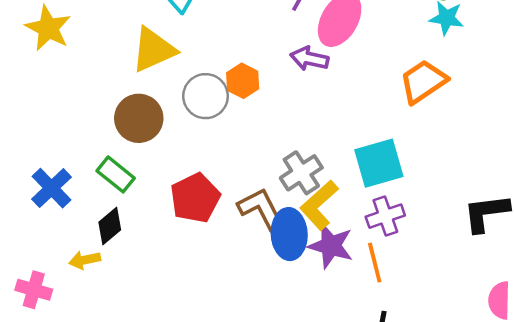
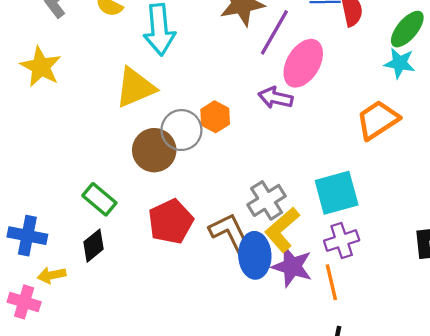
brown circle: (139, 118) -> (154, 150), moved
blue cross: (52, 188) -> (27, 236), moved, turned -36
yellow arrow: (85, 260) -> (52, 275), moved

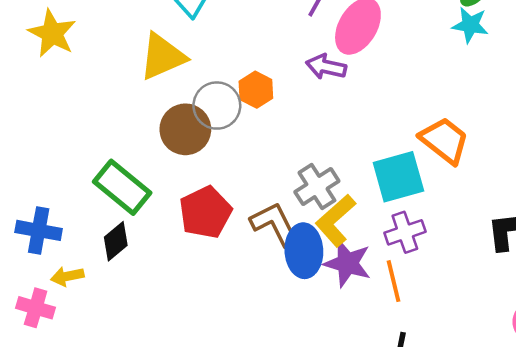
orange trapezoid: (378, 120) -> (444, 140), moved, turned 72
green rectangle: (99, 199) -> (122, 187), size x1.4

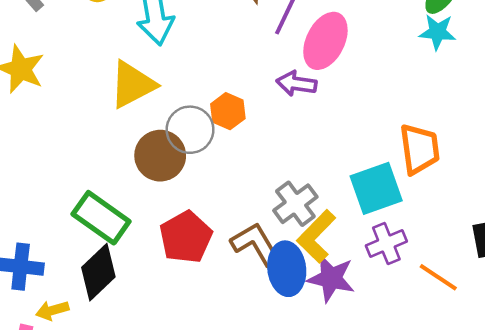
orange trapezoid: (444, 140) -> (420, 149), turned 48
black diamond: (116, 241) -> (98, 272), size x1.4
orange line: (393, 281) -> (438, 277), moved, turned -39

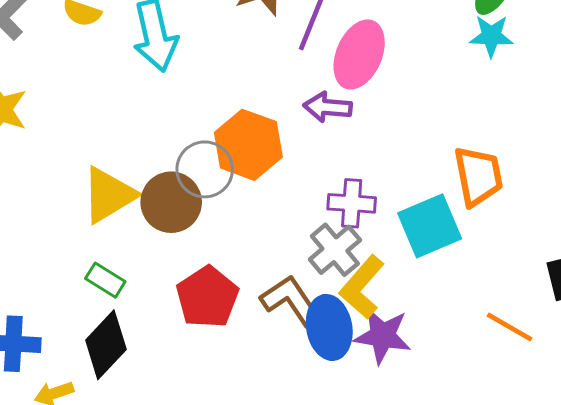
yellow triangle: (132, 85) -> (109, 195), moved
orange hexagon: (228, 111) -> (248, 145), size x1.6
green rectangle: (101, 218) -> (105, 280), size x0.6
purple cross: (386, 244) -> (352, 203), moved, turned 30

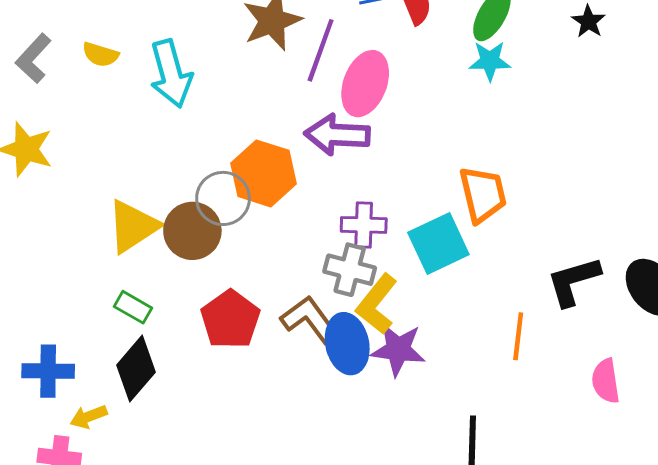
purple arrow: (328, 107) -> (337, 135), size x1.4
gray cross: (335, 250) -> (350, 270), turned -33
orange line: (510, 327) -> (518, 336), turned 69

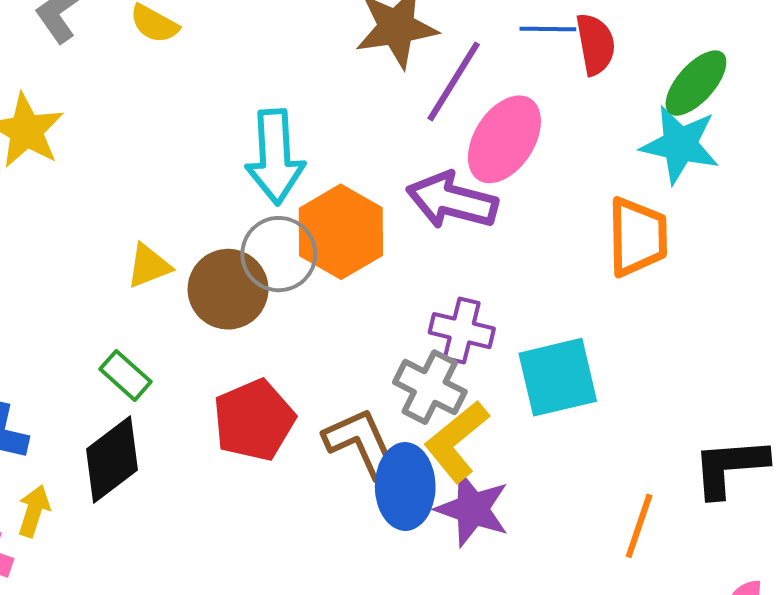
cyan star: (490, 61) -> (680, 145), size x1.4
cyan arrow: (171, 74) -> (275, 157), moved
orange trapezoid: (483, 194) -> (638, 237), moved
yellow triangle: (133, 226) -> (149, 266), size x0.6
yellow arrow: (89, 417) -> (34, 511), turned 117

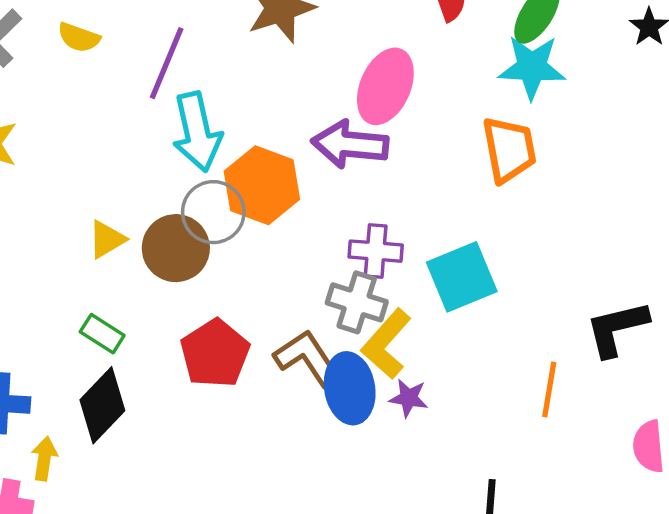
purple line: (454, 81) -> (167, 63), moved
purple star: (472, 509) -> (409, 398), size x0.6

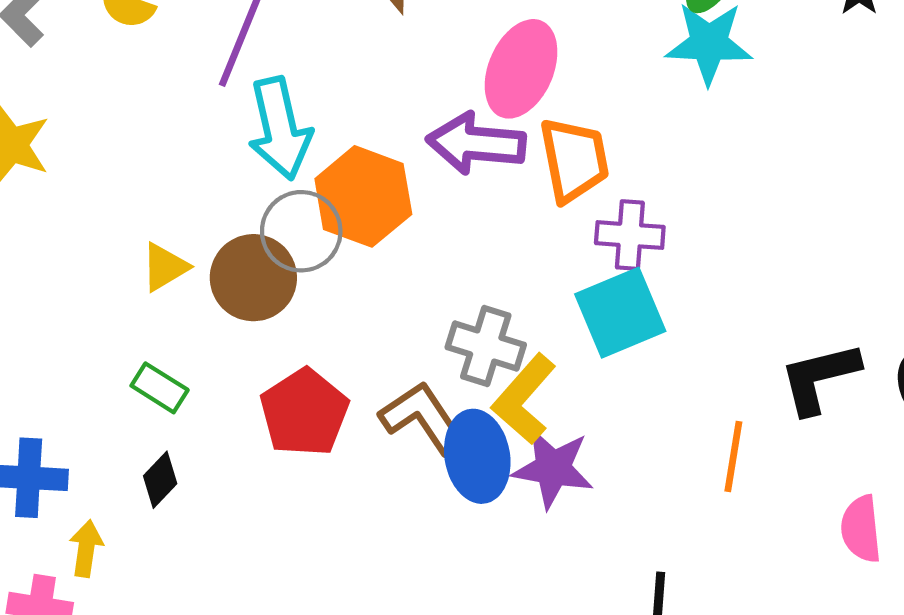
orange trapezoid: (509, 150) -> (574, 160), moved
purple cross: (376, 251) -> (630, 235), moved
purple star: (409, 398) -> (553, 468), size x1.6
black diamond: (102, 405) -> (160, 480), size x0.6

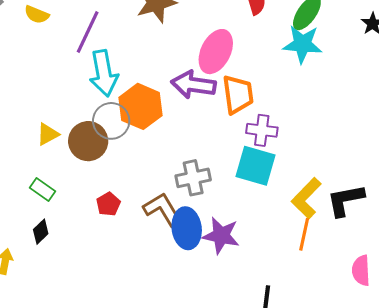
cyan square: (620, 313) -> (256, 166), turned 36
gray cross: (486, 346) -> (193, 178), turned -32
yellow L-shape: (524, 399) -> (306, 198), moved
red pentagon: (304, 413) -> (108, 204), size x0.6

